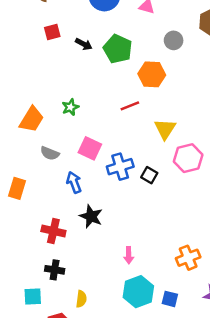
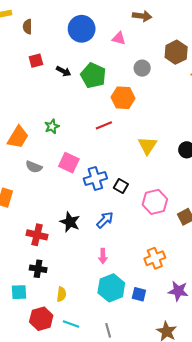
yellow triangle: (165, 129) -> (147, 146), moved
pink hexagon: (188, 158) -> (155, 202), moved
blue arrow: (74, 182) -> (105, 220), moved, turned 66

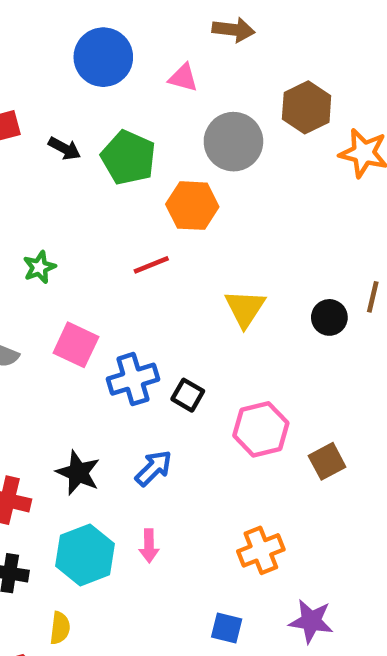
gray circle: (142, 68) -> (233, 142), size x1.6
cyan hexagon: (111, 288) -> (85, 555), moved

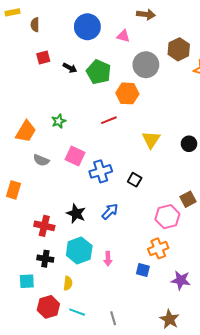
black square: (188, 395) -> (135, 180), moved
pink hexagon: (261, 429) -> (167, 217), moved
brown square: (327, 461) -> (188, 199), moved
pink arrow: (149, 546) -> (108, 259), moved
blue square: (227, 628) -> (143, 270), moved

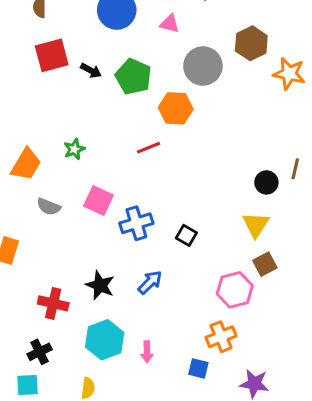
red square: (43, 58) -> (52, 55), size x1.6
yellow triangle: (151, 140) -> (256, 225), moved
black cross: (45, 259) -> (40, 352), moved, turned -35

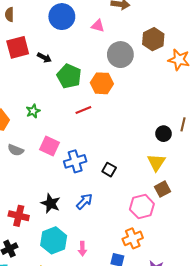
green pentagon: (133, 77) -> (69, 76), moved

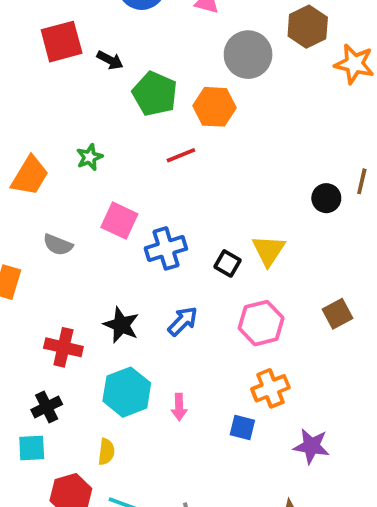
gray semicircle: (16, 150) -> (58, 245), moved
yellow triangle: (156, 162) -> (269, 250), moved
brown square: (162, 189) -> (338, 314), moved
pink hexagon: (142, 207) -> (261, 323), moved

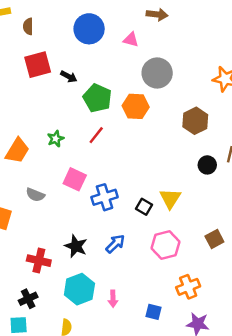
brown hexagon: (308, 27) -> (195, 121), moved
red line: (181, 155) -> (96, 135), moved, turned -30
orange cross: (270, 388) -> (188, 287), moved

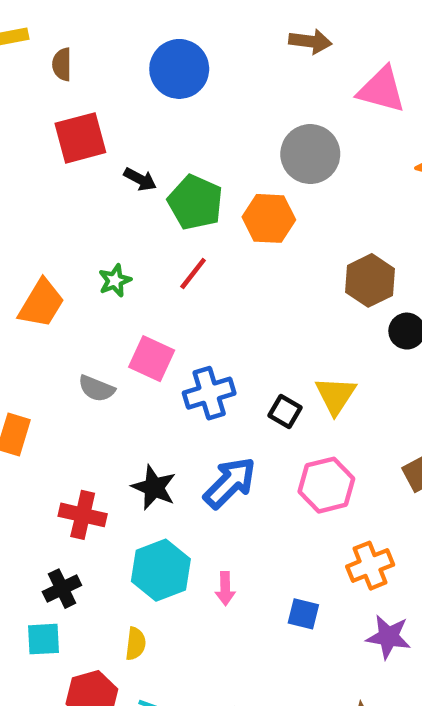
pink triangle: (131, 40) -> (382, 90), moved, size x1.6
black arrow: (69, 77) -> (140, 179), moved
brown hexagon: (195, 121) -> (370, 280), moved
gray semicircle: (35, 195) -> (96, 389), moved
blue arrow: (115, 244) -> (230, 483), size x1.4

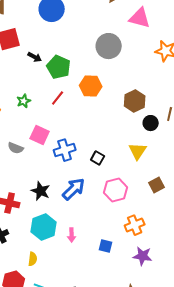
orange hexagon: (269, 218) -> (91, 86), moved
yellow triangle: (336, 395) -> (138, 151), moved

